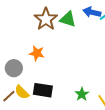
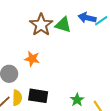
yellow semicircle: (22, 92) -> (17, 98), turned -133

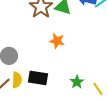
orange star: (32, 59) -> (57, 41), moved

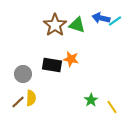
black rectangle: (38, 78) -> (52, 65), moved

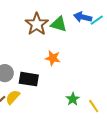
black rectangle: (52, 65) -> (29, 79), moved
yellow semicircle: (31, 98) -> (13, 97), turned -140

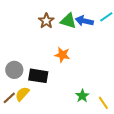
blue arrow: (83, 17) -> (84, 21), moved
brown star: (37, 24) -> (46, 21), size x0.7

